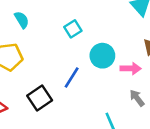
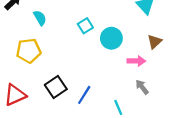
cyan circle: (102, 56) -> (111, 38), moved
blue line: (72, 77) -> (84, 95), moved

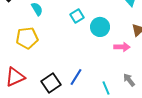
black square: (56, 87) -> (51, 83), moved
gray arrow: (142, 87) -> (129, 80), moved

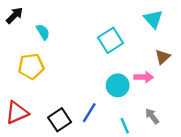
cyan square: (77, 16) -> (111, 40), moved, size x1.5
cyan circle: (100, 27) -> (118, 85), moved

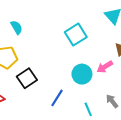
pink arrow: (144, 77) -> (105, 67), turned 147
black square: (60, 120) -> (27, 78), moved

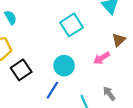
cyan circle: (82, 74) -> (64, 66), moved

